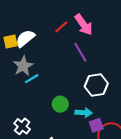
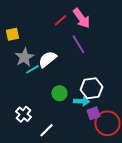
white semicircle: (25, 38) -> (47, 59), moved
white hexagon: (96, 85) -> (91, 88), moved

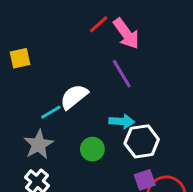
red line: (60, 20) -> (99, 24), moved
gray star: (24, 57) -> (39, 144), moved
cyan arrow: (81, 101) -> (122, 121), moved

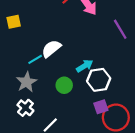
purple line: (122, 74) -> (120, 29), moved
cyan arrow: (122, 121) -> (85, 66), turned -35

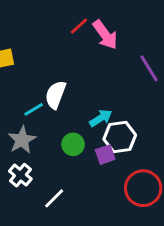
white semicircle: (51, 49) -> (56, 95), turned -30
purple square: (101, 107) -> (105, 155), moved

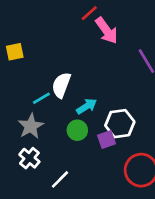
red line: (79, 26) -> (89, 13), moved
cyan arrow: (101, 118) -> (87, 106), moved

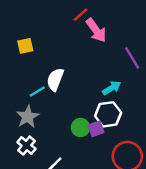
yellow square: (15, 52) -> (25, 46), moved
cyan arrow: (87, 106) -> (112, 88), moved
green circle: (77, 130) -> (80, 128), moved

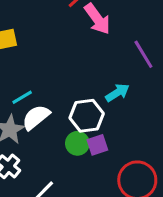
white semicircle: (55, 79) -> (36, 117), moved, turned 30
white hexagon: (108, 114) -> (87, 116), moved

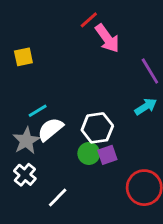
cyan arrow: (117, 93) -> (146, 107), moved

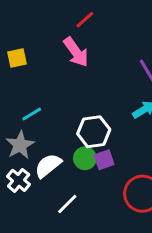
pink arrow: (107, 38) -> (76, 52), moved
white semicircle: (50, 129) -> (48, 166), moved
white line: (58, 198) -> (67, 204), moved

